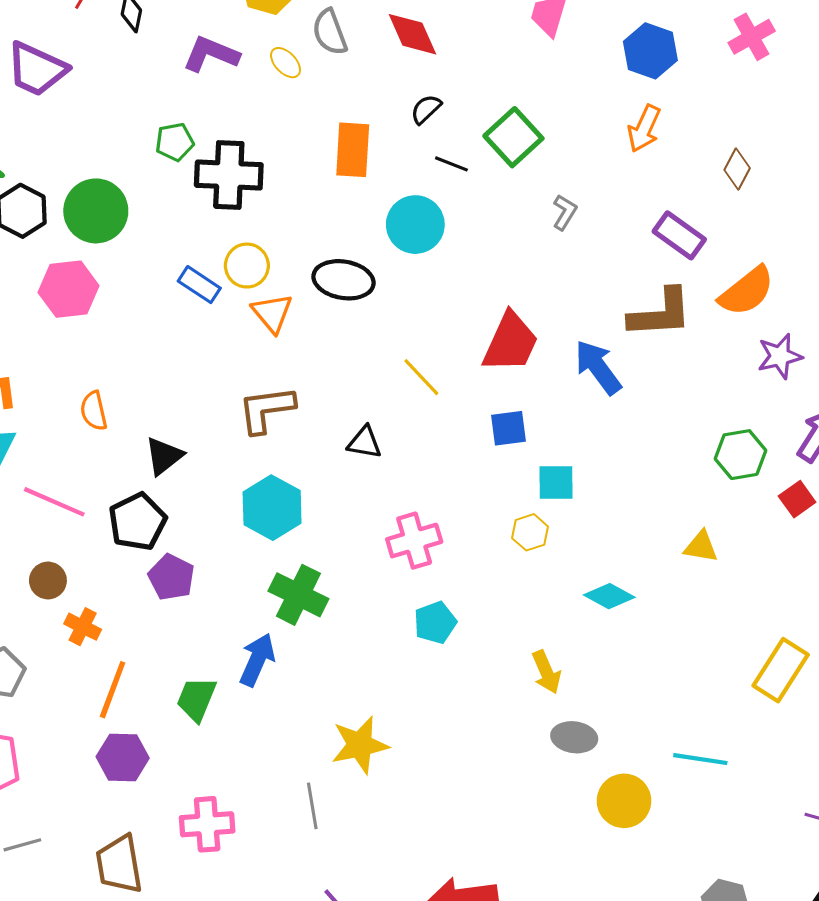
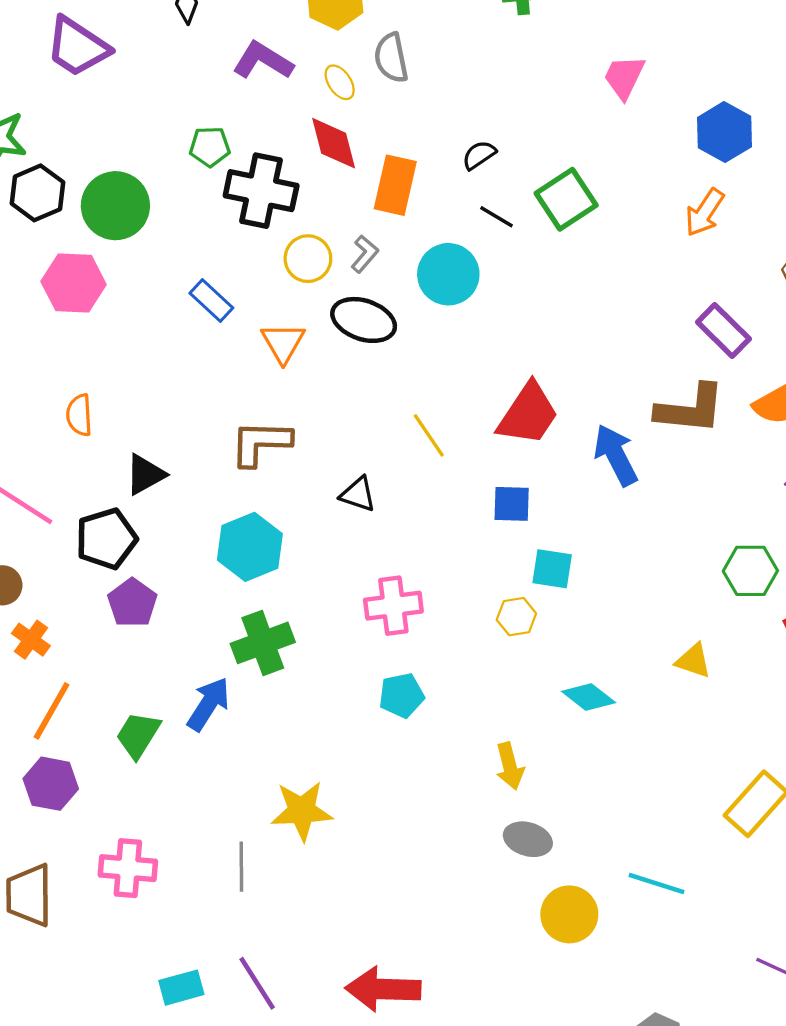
red diamond: (412, 34) -> (334, 143), moved
gray L-shape: (565, 212) -> (365, 254), moved
yellow circle: (247, 266) -> (308, 259), moved
green cross: (298, 595) -> (263, 643), turned 34

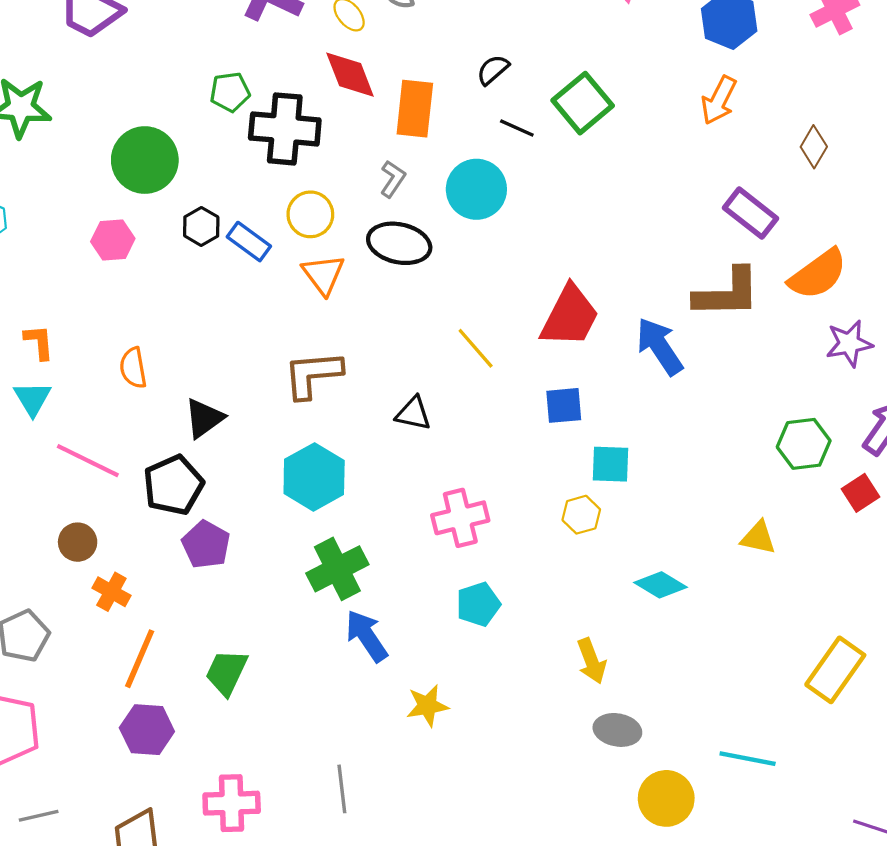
black hexagon: (37, 193) -> (201, 226), moved, size x0.7
yellow circle: (308, 259) -> (310, 214), moved
pink hexagon: (74, 283) -> (113, 240), size x0.7
blue arrow: (208, 704) -> (367, 636), moved, turned -60
yellow star: (302, 811) -> (427, 706), moved, size x0.7

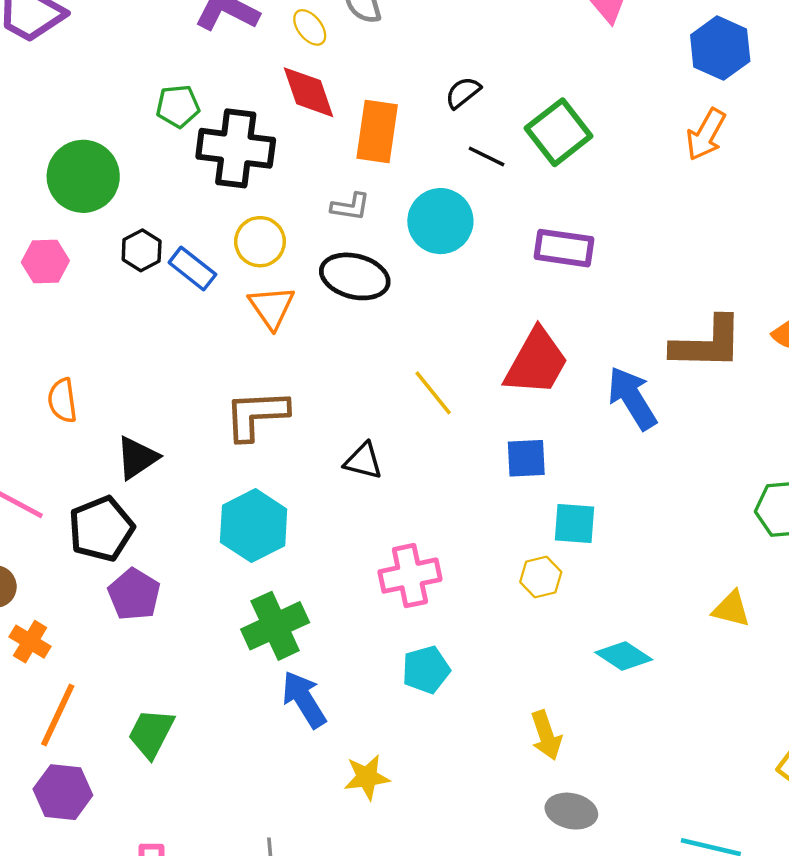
gray L-shape: (393, 179) -> (350, 207), turned 63
purple rectangle: (750, 213) -> (564, 248), moved, turned -32

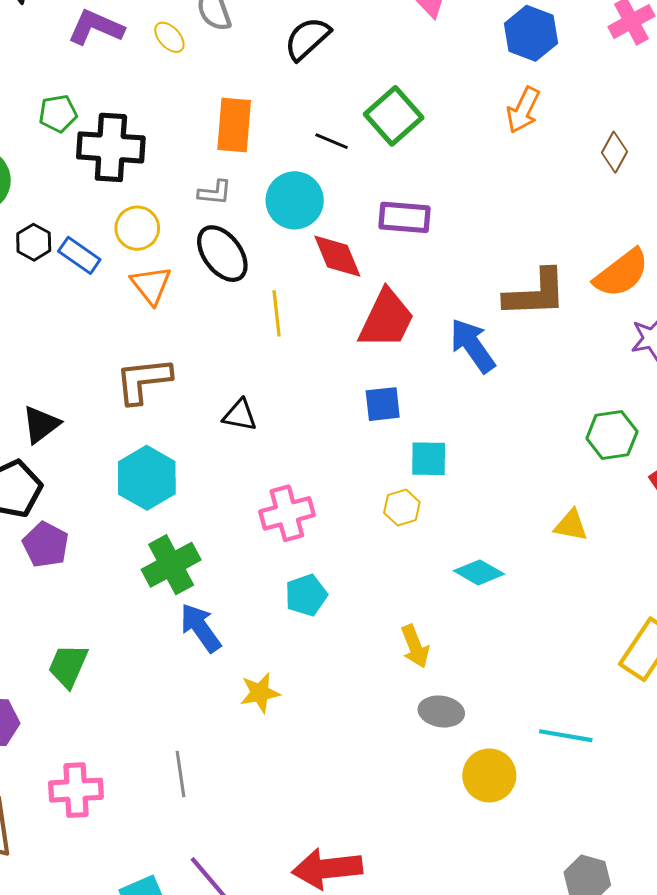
red diamond: (308, 92) -> (337, 256), moved
black semicircle: (463, 93) -> (307, 39), moved, size x1.5
black ellipse: (355, 276) -> (222, 254), turned 42
yellow line: (433, 393) -> (277, 313), moved, turned 36

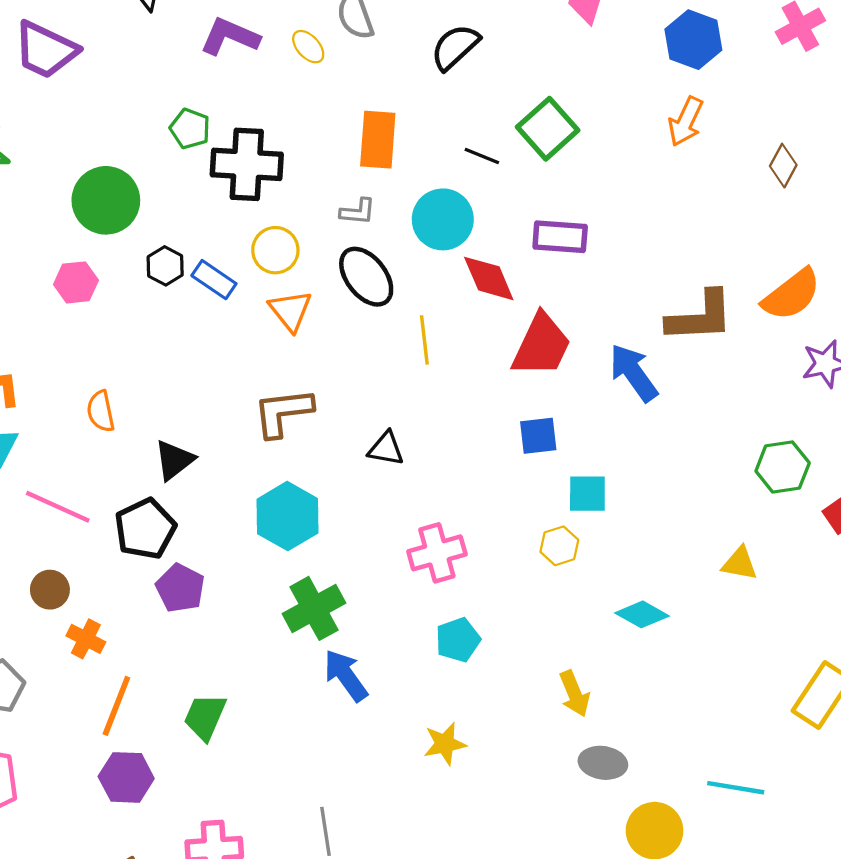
green pentagon: (58, 114) -> (190, 129), turned 30
yellow star: (260, 693) -> (445, 744), moved

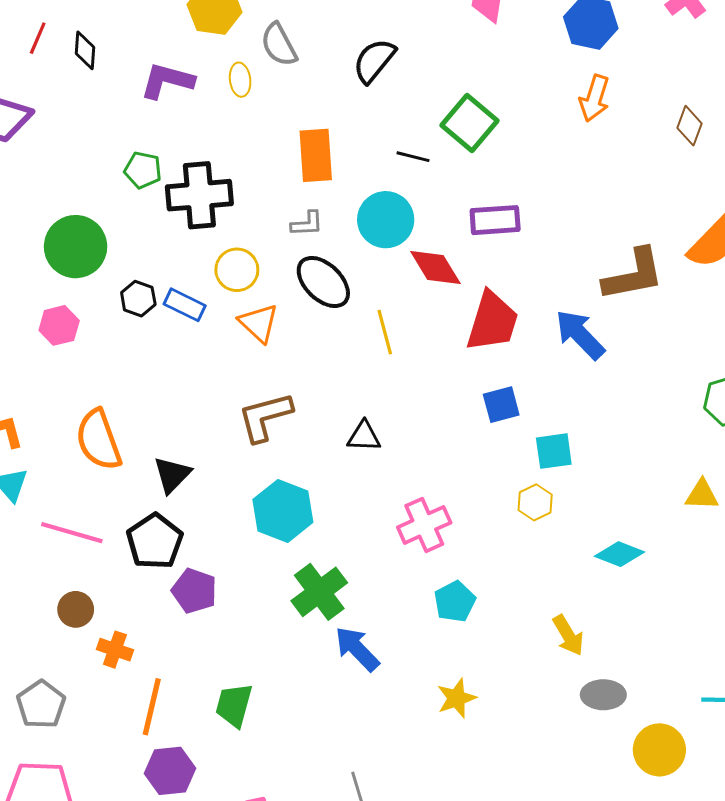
yellow ellipse: (308, 47) -> (240, 80), turned 44
orange semicircle: (101, 411) -> (99, 440), size x1.6

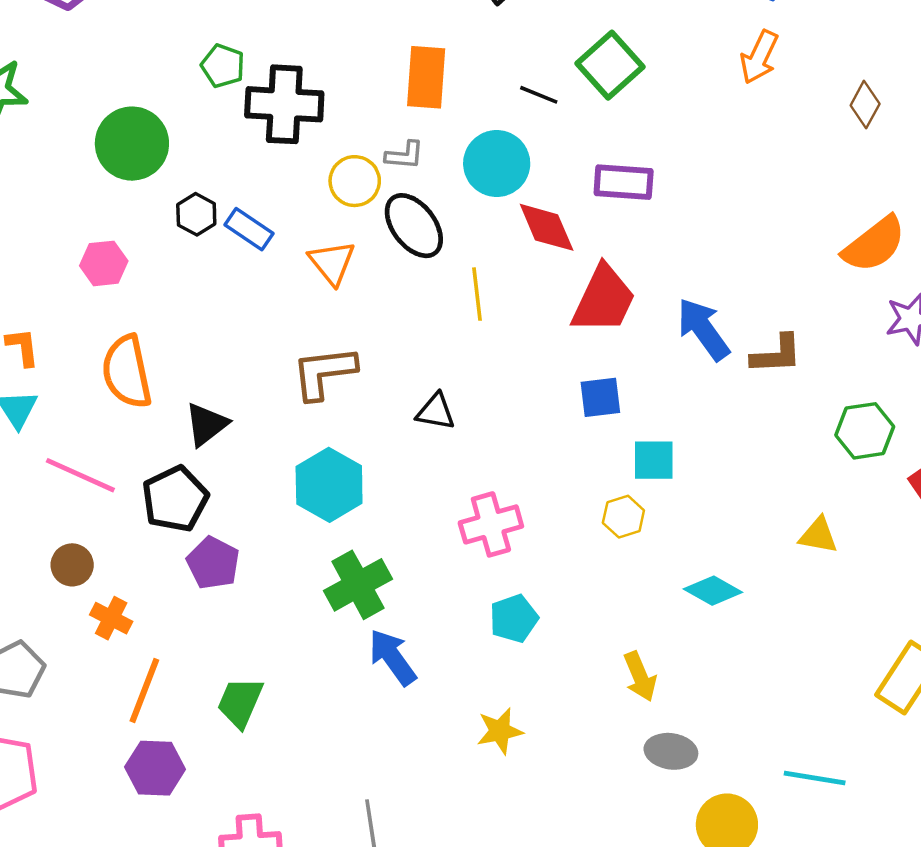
yellow circle: (237, 270) -> (355, 181), moved
brown L-shape: (633, 275) -> (777, 354), moved, size x0.7
pink hexagon: (59, 325) -> (104, 263), moved

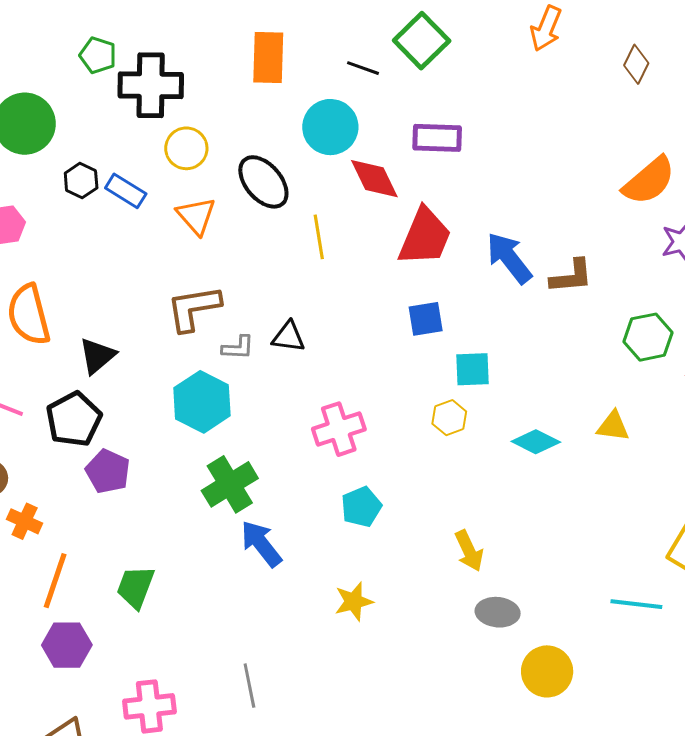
gray L-shape: (405, 155) -> (238, 348), moved
yellow circle: (355, 181) -> (186, 148), moved
cyan diamond: (713, 591) -> (536, 442), moved
cyan line: (815, 778) -> (636, 604), moved

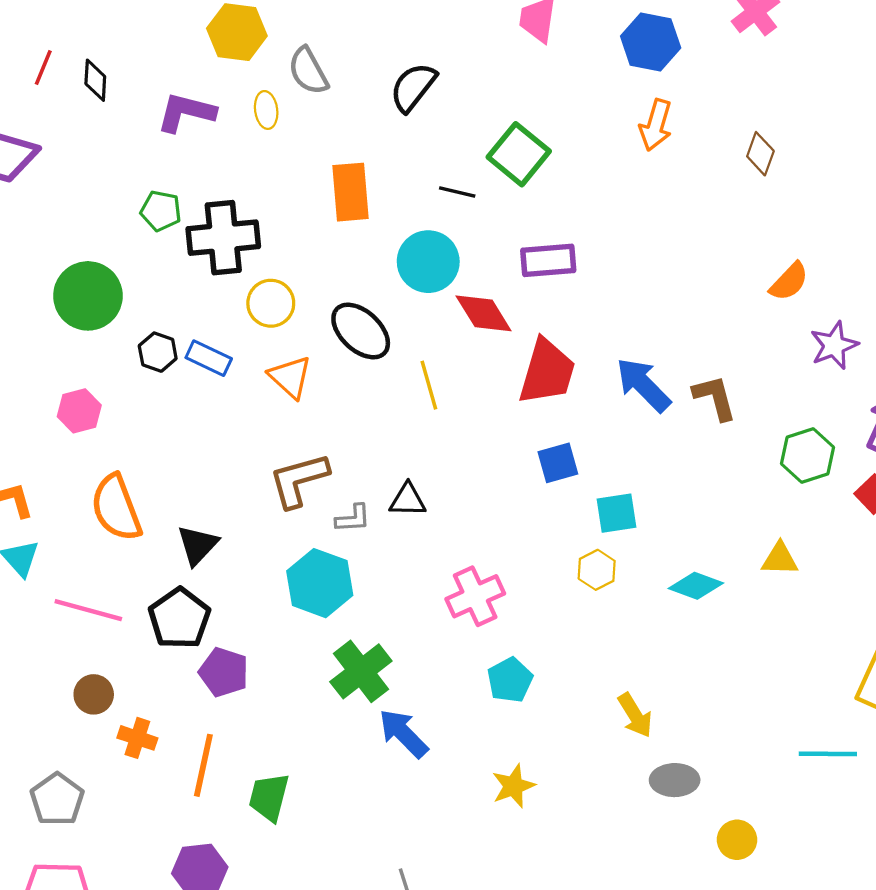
orange semicircle: (649, 181) -> (789, 282), size x0.7
brown L-shape: (571, 276) -> (715, 398), turned -93
orange line: (55, 581) -> (203, 765), moved
yellow circle: (547, 671) -> (737, 840), size x0.7

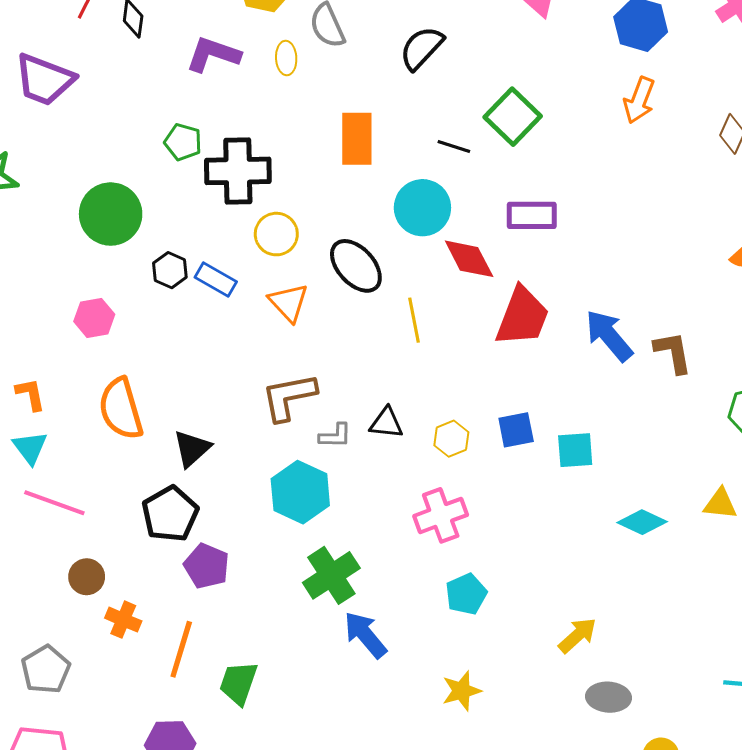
blue square: (558, 463) -> (516, 430), moved
yellow hexagon: (597, 570) -> (451, 439), moved
pink line: (88, 610) -> (54, 503), moved
yellow arrow: (635, 715) -> (577, 635), turned -105

